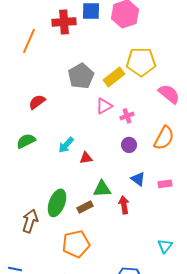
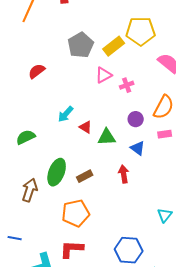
green semicircle: (26, 141) -> (26, 137), moved
purple circle: (129, 145) -> (136, 119), moved
red triangle: (86, 158) -> (86, 127), turned 40
pink rectangle: (165, 184) -> (165, 134), moved
green triangle: (102, 189) -> (107, 137), moved

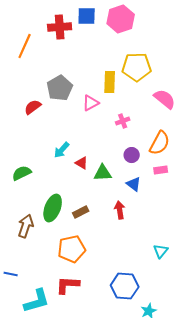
gray pentagon: (81, 45) -> (60, 88), moved
yellow rectangle: (114, 46) -> (110, 82), turned -50
pink triangle: (104, 75) -> (91, 103), moved

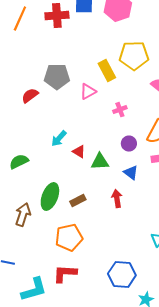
orange line: (25, 46) -> (20, 19), moved
yellow rectangle: (110, 82) -> (107, 71), turned -30
gray pentagon: (60, 88) -> (57, 77), turned 30

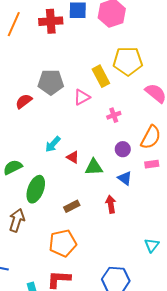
green ellipse: (50, 197) -> (36, 189), moved

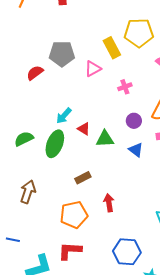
green ellipse: (36, 189) -> (55, 144), moved
red arrow: (111, 204) -> (109, 203), moved

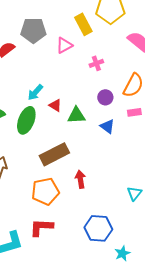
brown rectangle: (83, 178) -> (54, 154), size x1.8

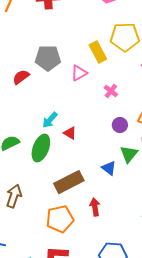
pink cross: (96, 63) -> (111, 91), turned -32
green triangle: (76, 115) -> (129, 154), moved, turned -48
blue triangle: (107, 126) -> (109, 168), moved

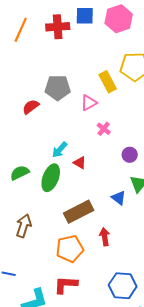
pink cross: (111, 91) -> (104, 129), moved

